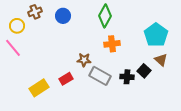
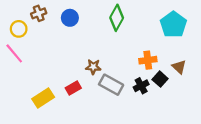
cyan pentagon: (156, 35) -> (173, 24), moved
orange cross: (112, 44) -> (148, 60), moved
black cross: (127, 77) -> (141, 86), turned -32

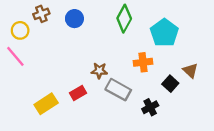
cyan pentagon: (173, 24) -> (164, 33), moved
orange cross: (148, 60) -> (143, 62), moved
black cross: (141, 86) -> (150, 107), moved

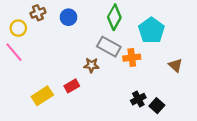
black square: (170, 84) -> (157, 106), moved
gray rectangle: (118, 90) -> (109, 47), moved

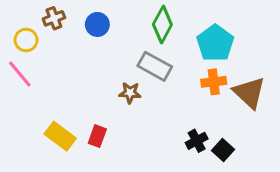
orange cross: (132, 58) -> (214, 82), moved
brown triangle: (175, 65) -> (249, 93), size x1.6
red rectangle: (72, 86) -> (97, 136), moved, turned -40
yellow rectangle: (42, 96) -> (60, 136), turned 70

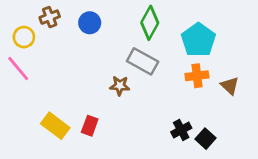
brown triangle: (249, 93) -> (230, 86), size x0.6

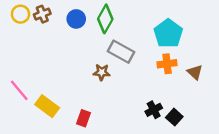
green diamond: (150, 23) -> (105, 19), moved
yellow circle: (24, 37) -> (20, 14), moved
pink line: (18, 69) -> (19, 90), moved
red rectangle: (90, 126) -> (83, 118), moved

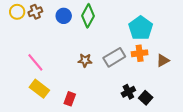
gray rectangle: (121, 52) -> (114, 57), moved, turned -60
brown triangle: (195, 72) -> (163, 60), turned 48
pink line: (19, 90) -> (35, 62), moved

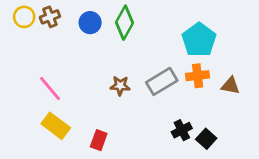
brown triangle: (163, 60) -> (231, 86), turned 40

